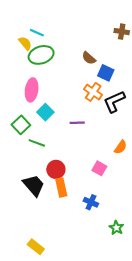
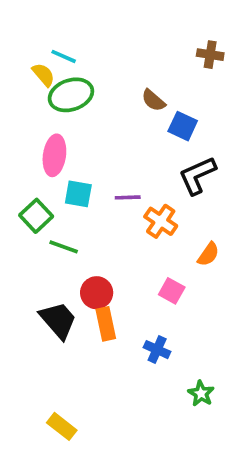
orange cross: (93, 92) -> (161, 221), moved
cyan square: (45, 112) -> (78, 194), turned -35
purple line: (77, 123) -> (128, 197), moved

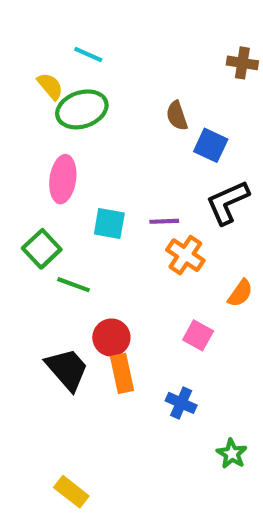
cyan line: (64, 56) -> (88, 54), moved
brown semicircle: (153, 100) -> (177, 116), turned 30
cyan square: (78, 194) -> (109, 223), moved
purple line: (128, 197) -> (164, 221), moved

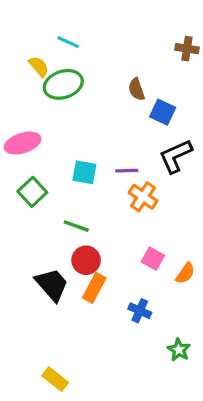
pink ellipse: (63, 179) -> (23, 143), moved, turned 64
green line: (73, 285) -> (76, 226), moved
orange semicircle: (240, 293) -> (185, 273), moved
orange rectangle: (122, 373) -> (94, 288), turned 40

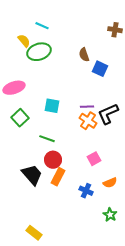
black L-shape: (176, 156) -> (108, 114), moved
purple line: (127, 171) -> (87, 107), moved
pink square: (153, 259) -> (94, 159), turned 32
orange semicircle: (185, 273) -> (110, 183), moved, turned 32

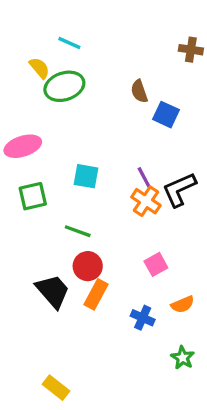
purple line: (87, 107) -> (144, 178), turned 64
green square: (20, 118) -> (33, 196), turned 30

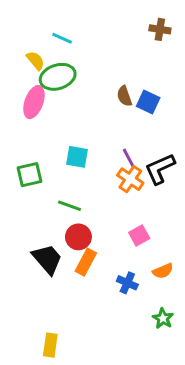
brown cross: (191, 50) -> (160, 29), moved
brown semicircle: (139, 91) -> (124, 96), moved
pink ellipse: (23, 146) -> (34, 102), moved, turned -52
yellow rectangle: (56, 388) -> (50, 345), turned 60

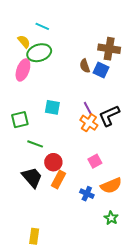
brown cross: (160, 29) -> (109, 49), moved, size x1.5
green line: (70, 206) -> (35, 144), moved
orange semicircle: (163, 271) -> (111, 186), size x1.5

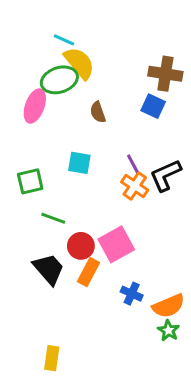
yellow semicircle: (24, 42) -> (79, 63), moved, size x1.6
brown semicircle: (85, 66) -> (98, 112), moved
pink square: (95, 161) -> (116, 244), moved, size x1.6
orange semicircle: (111, 186) -> (169, 306), moved

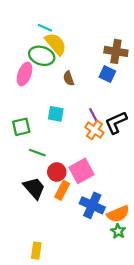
green ellipse: (59, 80) -> (42, 56), turned 35
blue cross: (132, 294) -> (92, 205), size x1.6

